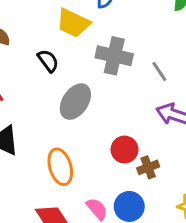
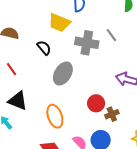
gray line: (159, 71) -> (111, 35), moved

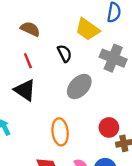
red line: (11, 69) -> (28, 61), moved
black triangle: (18, 101) -> (25, 90), moved

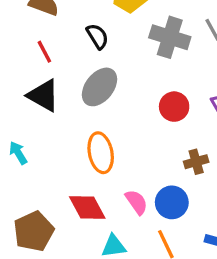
gray ellipse: (79, 86) -> (99, 87), moved
red circle: (109, 127) -> (174, 107), moved

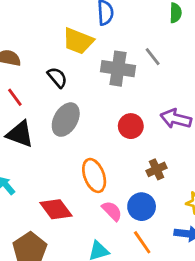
orange ellipse: (101, 153) -> (94, 175), moved
red diamond: (87, 207) -> (56, 209), moved

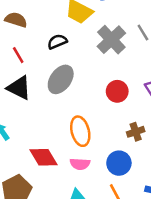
gray cross: (118, 69) -> (111, 40), turned 32
black semicircle: (57, 77) -> (57, 42), turned -78
pink semicircle: (112, 211) -> (80, 164), moved, turned 132

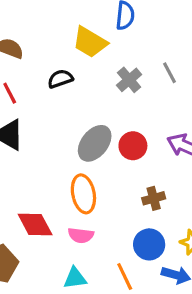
gray cross: (111, 40) -> (129, 80), size x0.7
gray ellipse: (61, 79) -> (95, 143), moved
blue circle: (119, 163) -> (149, 244), moved

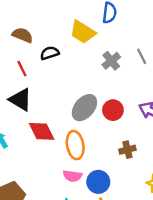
black semicircle: (60, 79) -> (50, 53), moved
red diamond: (35, 224) -> (42, 131), moved
blue circle: (149, 244) -> (98, 182), moved

